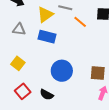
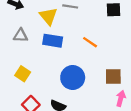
yellow triangle: (45, 15) -> (48, 16), turned -30
orange line: (80, 22) -> (90, 42), moved

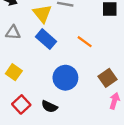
blue rectangle: (53, 41) -> (46, 39), turned 30
brown square: (113, 76) -> (107, 78), turned -36

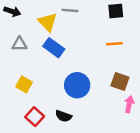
orange line: (85, 42) -> (114, 44), moved, turned -35
brown square: (107, 78) -> (120, 81), turned -30

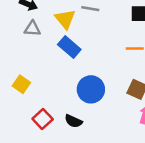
gray triangle: (19, 44) -> (32, 29), moved
yellow square: (24, 84) -> (21, 84), moved

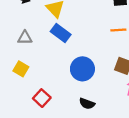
gray triangle: (32, 29) -> (25, 38), moved
black semicircle: (73, 121) -> (87, 104), moved

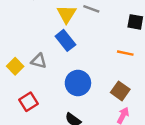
gray triangle: (25, 38) -> (39, 61), moved

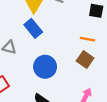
brown square: (120, 91) -> (85, 59), moved

